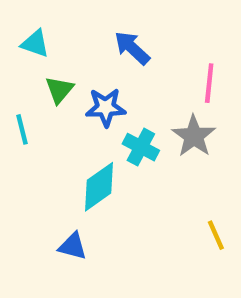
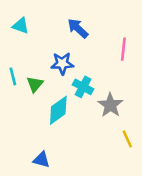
green triangle: (59, 90) -> (35, 84), moved
gray star: (194, 136) -> (110, 105), moved
blue triangle: (73, 246) -> (41, 160), moved

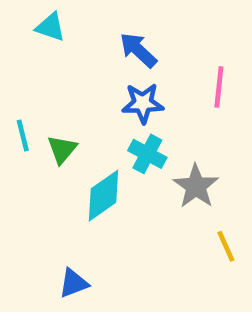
cyan triangle: (21, 26) -> (50, 27), moved
blue star: (62, 63) -> (143, 103), moved
blue triangle: (41, 160) -> (74, 283), turned -36

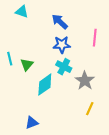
yellow line: (226, 246) -> (90, 109), moved, turned 48

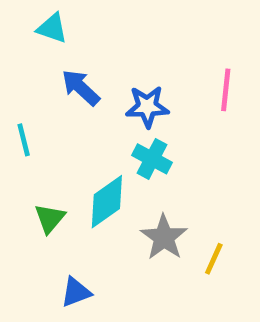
blue arrow: (60, 22) -> (81, 88), moved
green triangle: (27, 65) -> (50, 218), moved
gray star: (85, 81) -> (164, 237), moved

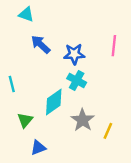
cyan line: (24, 140) -> (12, 84), moved
green triangle: (50, 218) -> (25, 120), moved

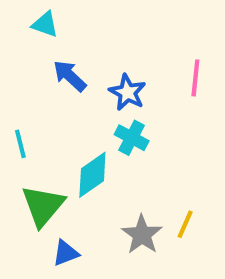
blue star: (74, 54) -> (127, 92), turned 30
green triangle: (25, 120) -> (43, 206), size x1.6
gray star: (83, 120) -> (142, 235), moved

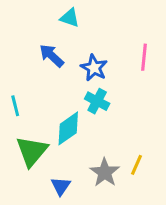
cyan triangle: (45, 24) -> (70, 18), moved
blue triangle: (66, 253) -> (61, 186), moved, turned -35

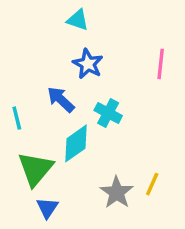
blue arrow: (52, 56) -> (61, 99), moved
blue star: (94, 68) -> (88, 64), moved
blue triangle: (61, 186) -> (47, 208), moved

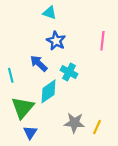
yellow line: (152, 184) -> (97, 127), moved
gray star: (117, 193) -> (74, 123), turned -30

